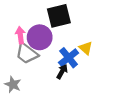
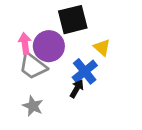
yellow triangle: (86, 48) -> (102, 47), moved
gray star: (13, 84) -> (33, 106), moved

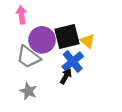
black square: (73, 20) -> (67, 36), moved
pink arrow: (25, 44) -> (22, 15), moved

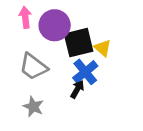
purple circle: (42, 40) -> (55, 25), moved

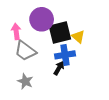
pink arrow: (25, 17) -> (16, 31), moved
blue cross: (85, 72) -> (65, 55), turned 30

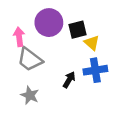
black square: (60, 33) -> (77, 30), moved, size x0.7
blue cross: (65, 55) -> (95, 70), moved

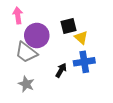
purple circle: (49, 23) -> (37, 35), moved
pink arrow: (19, 37) -> (18, 15), moved

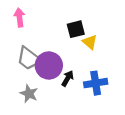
purple circle: (37, 35) -> (49, 65), moved
blue cross: (84, 62) -> (96, 83), moved

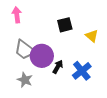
yellow triangle: (90, 42) -> (92, 36), moved
blue cross: (96, 83) -> (82, 71), turned -30

